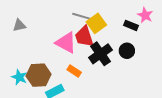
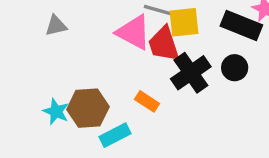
yellow square: (96, 23) -> (184, 22), turned 30
black rectangle: (131, 25) -> (241, 26), size x1.6
pink triangle: (66, 43) -> (133, 32), moved

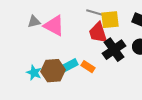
pink triangle: (133, 32) -> (54, 26), moved
cyan rectangle: (115, 135) -> (69, 66), moved

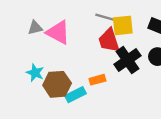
cyan rectangle: (69, 66) -> (76, 95), moved
orange rectangle: (88, 67) -> (97, 80), turned -48
cyan star: (34, 73) -> (35, 73), moved

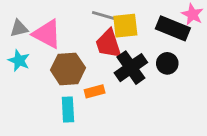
cyan star: (35, 73) -> (19, 61), moved
brown hexagon: (57, 84) -> (68, 69), moved
cyan rectangle: (76, 95) -> (68, 110), turned -66

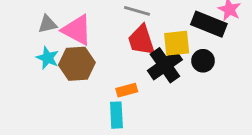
yellow square: (125, 26) -> (177, 43), moved
brown hexagon: (68, 69) -> (77, 64), moved
cyan rectangle: (68, 110) -> (116, 115), moved

